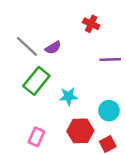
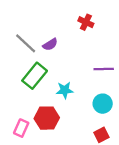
purple line: (110, 59) -> (104, 69), moved
red hexagon: (80, 131) -> (47, 118), moved
pink rectangle: (36, 137) -> (21, 128), moved

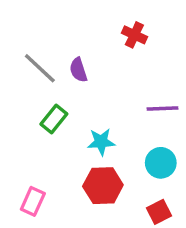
purple semicircle: (50, 44) -> (78, 70), turned 104
green rectangle: (35, 76) -> (54, 119), size x0.7
red hexagon: (47, 118) -> (103, 186), moved

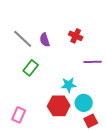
red cross: (134, 35) -> (76, 36), moved
cyan star: (101, 142) -> (69, 85), moved
cyan circle: (161, 163) -> (84, 103), moved

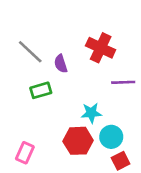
red cross: (76, 36) -> (101, 48), size x1.5
purple semicircle: (45, 40) -> (61, 64), moved
green rectangle: (31, 68) -> (41, 90), turned 35

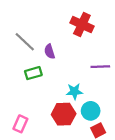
red cross: (101, 48) -> (82, 25), moved

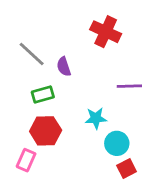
red hexagon: (64, 114) -> (46, 131), moved

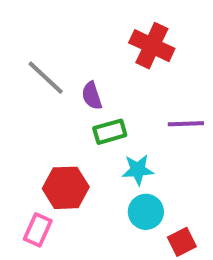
green rectangle: (43, 94) -> (110, 132), moved
cyan circle: (117, 143) -> (146, 212), moved

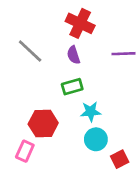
red cross: (152, 46) -> (80, 23), moved
purple semicircle: (92, 96) -> (73, 55), moved
purple line: (186, 124) -> (124, 54), moved

